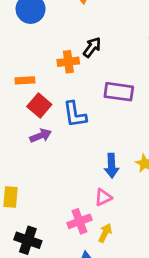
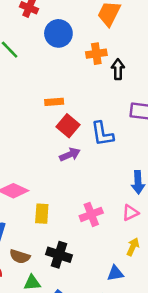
black arrow: (92, 47) -> (118, 69), turned -36
orange cross: (68, 62) -> (96, 54), moved
pink cross: (79, 221) -> (91, 214), moved

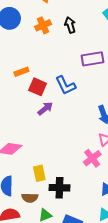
black arrow: (118, 69) -> (70, 25), moved
yellow rectangle: (42, 214) -> (39, 173), moved
pink cross: (91, 214) -> (92, 158), moved

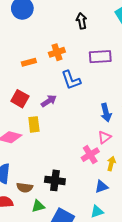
orange cross: (43, 25) -> (57, 52), moved
red square: (38, 87) -> (20, 99), moved
yellow rectangle: (39, 173) -> (34, 124), moved

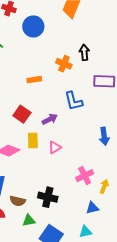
black arrow: (82, 21) -> (84, 52), moved
orange cross: (57, 52) -> (64, 64), moved, turned 35
pink triangle: (104, 137) -> (55, 147), moved

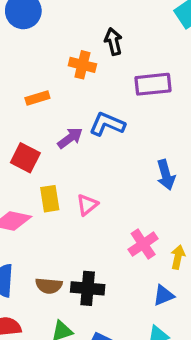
blue L-shape: (73, 101) -> (107, 124), turned 135
purple arrow: (50, 119) -> (70, 138), moved
brown semicircle: (18, 201) -> (49, 286), moved

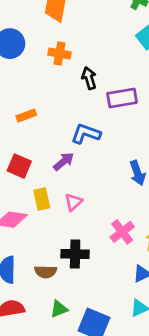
black arrow: (113, 42) -> (89, 78), moved
orange cross: (82, 65) -> (59, 54), moved
purple arrow: (70, 138) -> (64, 161), moved
black cross: (88, 288) -> (75, 254), moved

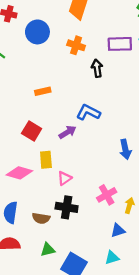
purple rectangle: (122, 98) -> (120, 44), moved
pink triangle: (73, 202) -> (65, 178), moved

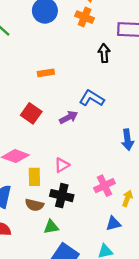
orange cross: (76, 45) -> (85, 17), moved
yellow rectangle: (46, 160) -> (34, 177), moved
green triangle: (48, 250) -> (51, 227), moved

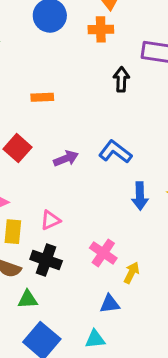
orange cross: (85, 17) -> (101, 29), turned -30
blue L-shape: (92, 98) -> (115, 152), moved
pink cross: (104, 186) -> (103, 253), turned -36

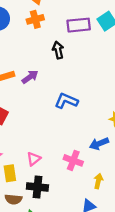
purple arrow: (66, 158) -> (30, 77), moved
blue arrow: (140, 196) -> (99, 144), moved, turned 84
pink cross: (103, 253) -> (73, 160), moved

